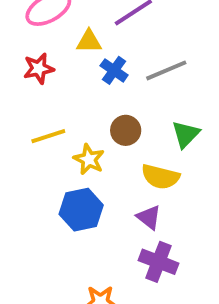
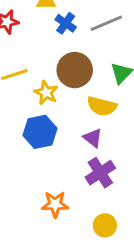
brown circle: (126, 130) -> (75, 70), size x1.5
purple cross: (159, 262) -> (100, 173), turned 36

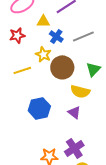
yellow star: (46, 93) -> (43, 54), moved
purple cross: (100, 173) -> (74, 148), moved

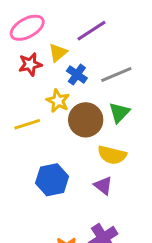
yellow triangle: (43, 21) -> (58, 53), turned -40
red star: (17, 35) -> (30, 64), moved
green triangle: (93, 69) -> (119, 113), moved

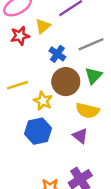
blue cross: (77, 75) -> (57, 54), moved
yellow star: (58, 101) -> (43, 101), moved

